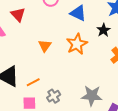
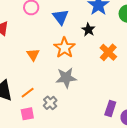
blue triangle: (78, 13) -> (61, 17), turned 36
gray star: (92, 96) -> (66, 78), moved

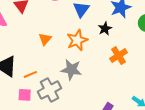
gray cross: (50, 103) -> (50, 90), size x1.6

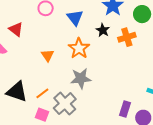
orange cross: (119, 56) -> (127, 37), moved, turned 30
pink square: (25, 95) -> (42, 115), turned 32

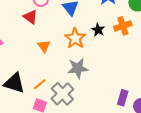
red triangle: (16, 29) -> (30, 17), moved
black star: (103, 30) -> (98, 30), moved

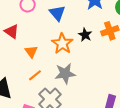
red triangle: (30, 17) -> (12, 31), moved
orange line: (40, 84) -> (35, 75), moved

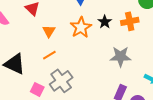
gray star: (65, 73) -> (121, 57), moved

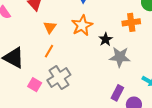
black star: (105, 22) -> (106, 39), moved
orange line: (49, 55) -> (49, 51), turned -32

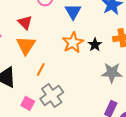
orange triangle: (50, 27) -> (26, 45), moved, size x1.5
black star: (106, 39) -> (95, 45), moved

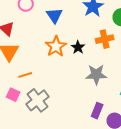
orange line: (41, 69) -> (25, 75), turned 48
pink square: (28, 103) -> (13, 95), moved

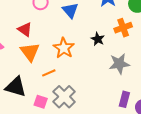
orange star: (56, 46) -> (64, 48), moved
pink square: (13, 95) -> (41, 102), moved

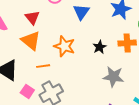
orange star: (64, 48) -> (64, 46), turned -30
orange triangle: (30, 52) -> (31, 41), turned -30

